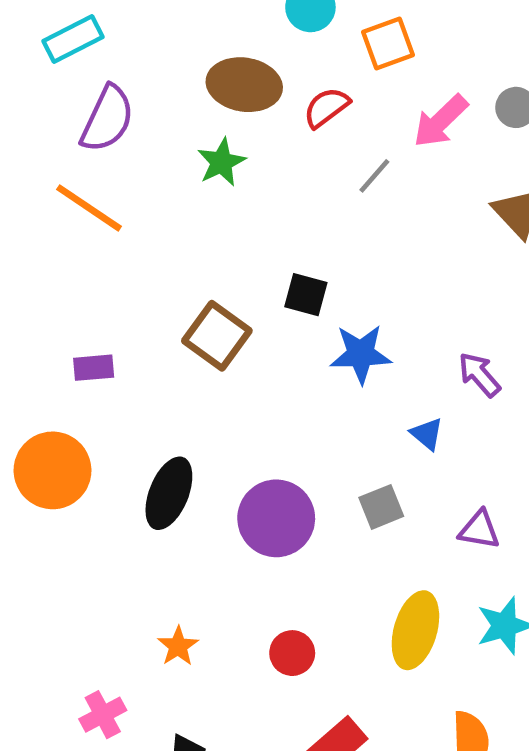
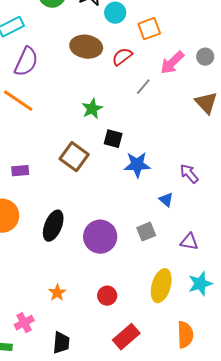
green star: (221, 162) -> (92, 109), moved

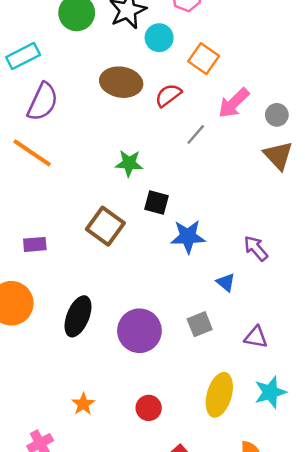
orange square: (149, 29) -> (204, 59), turned -35
gray circle: (205, 57) -> (277, 115), moved
green star: (92, 109) -> (129, 163), turned 30

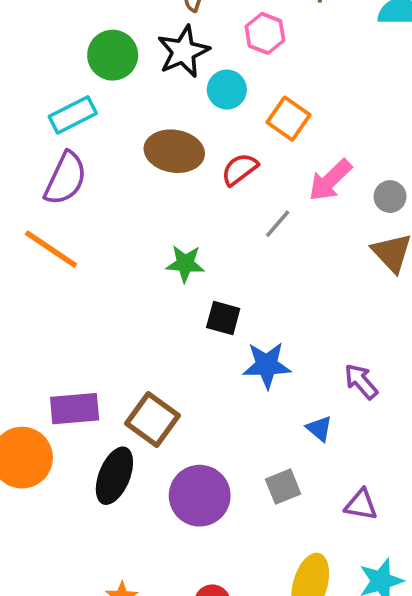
cyan rectangle: (23, 56) -> (73, 115), moved
brown square: (105, 226) -> (153, 420), moved
purple rectangle: (35, 244) -> (75, 409), moved, size x1.5

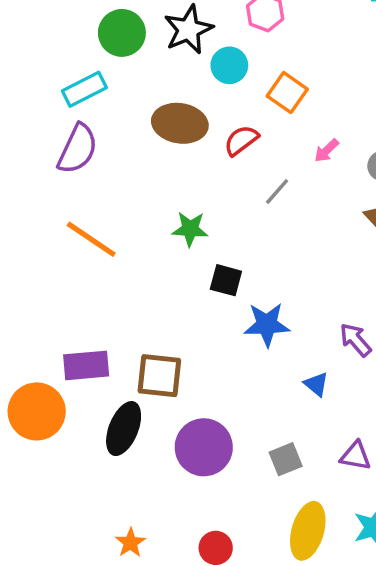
pink arrow: (330, 180) -> (327, 151), size x0.6
orange line: (51, 249) -> (91, 239), moved
brown square: (153, 420) -> (159, 376), turned -30
gray square: (283, 487) -> (286, 459), moved

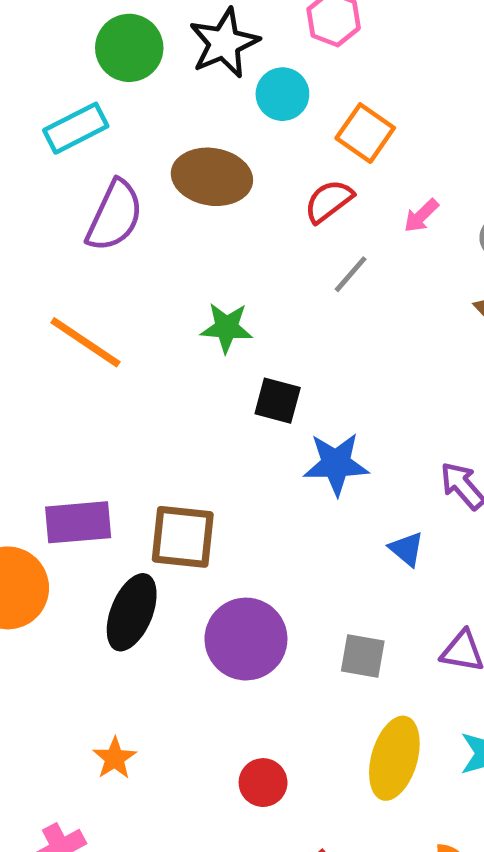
red semicircle: (241, 140) -> (329, 201), moved
purple semicircle: (78, 149) -> (115, 216), moved
gray square: (286, 459) -> (363, 656), turned 32
orange star: (130, 543) -> (115, 758), moved

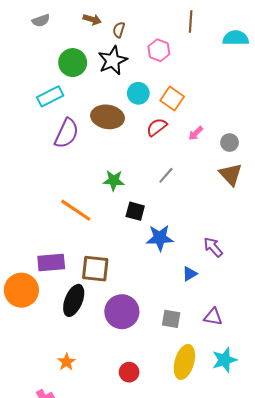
cyan circle: (282, 94) -> (138, 93), moved
gray line: (351, 274) -> (166, 175), moved
orange line: (85, 342) -> (76, 210), moved
blue triangle: (407, 549) -> (190, 274), turned 49

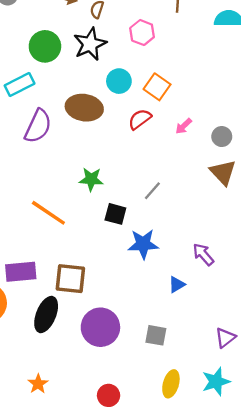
gray line: (166, 175) -> (152, 191), moved
purple triangle: (213, 317) -> (225, 338), moved, turned -48
yellow ellipse: (184, 362) -> (171, 384), size x0.7

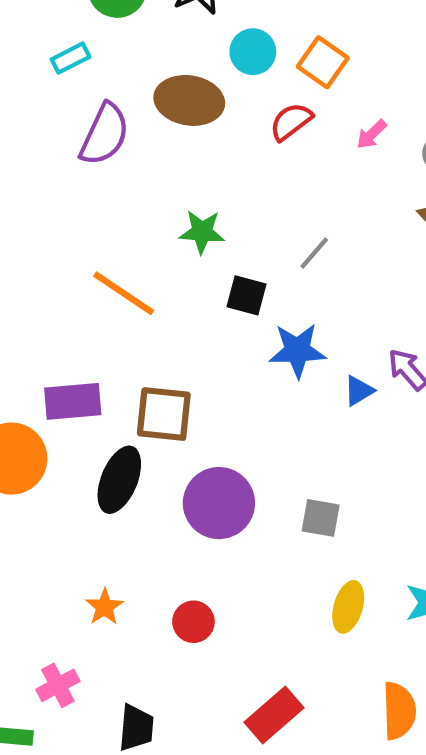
cyan rectangle: (20, 85) -> (71, 58), size x0.7
blue triangle: (177, 284) -> (359, 391), moved
red circle: (109, 395) -> (193, 622), moved

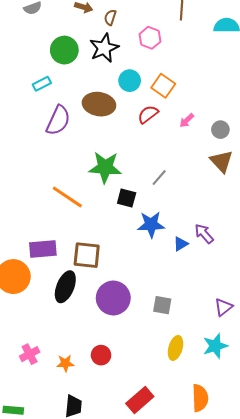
green star: (202, 232) -> (105, 167), size x1.5
orange star: (104, 607) -> (65, 363), moved, turned 30
pink cross: (58, 685) -> (30, 354), moved

